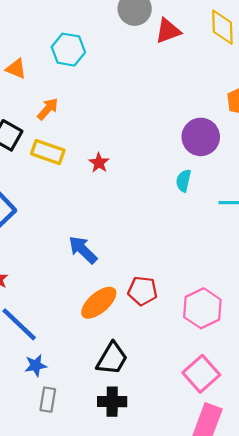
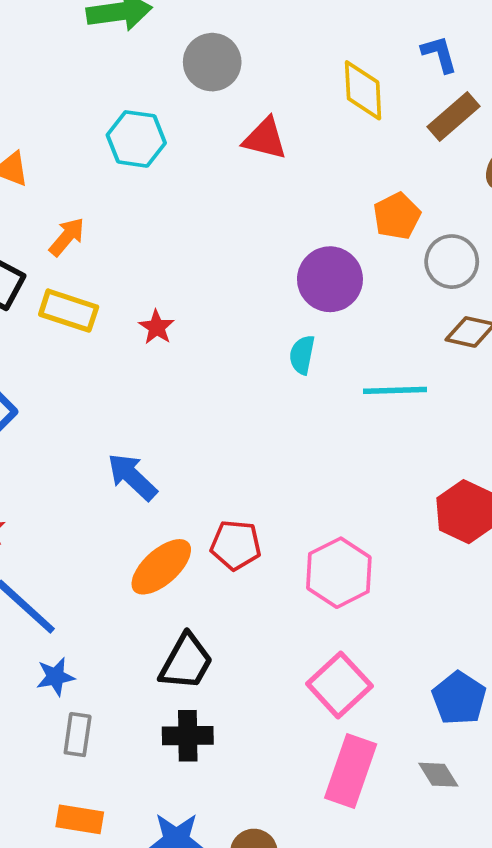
red triangle: (168, 31) -> (265, 139), moved, turned 36
cyan hexagon: (68, 50) -> (136, 139), moved

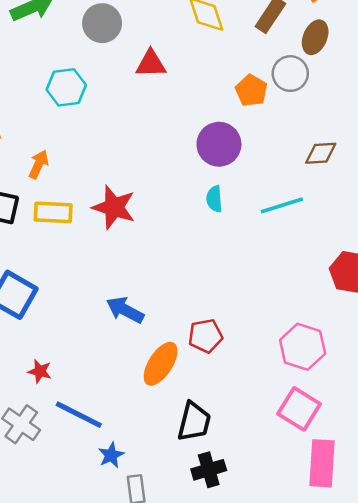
gray circle: (452, 262) -> (290, 74), moved
red star: (157, 327) -> (114, 207), size x1.8
pink hexagon: (339, 573) -> (303, 347), moved

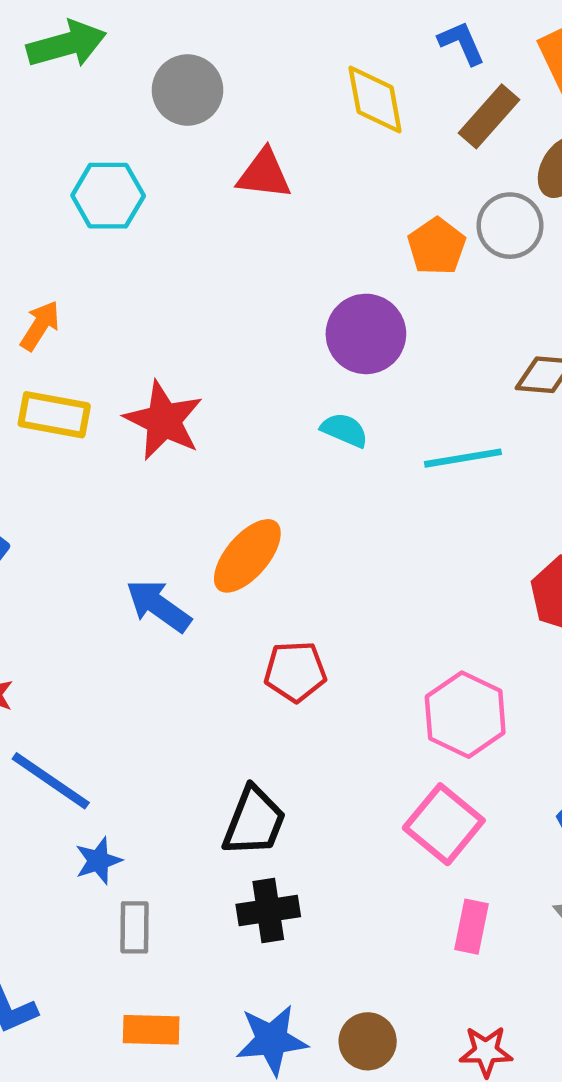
cyan semicircle: (214, 199) -> (344, 430), turned 110
orange ellipse: (161, 364) -> (247, 556), moved
pink rectangle: (322, 463) -> (472, 927), size x0.6

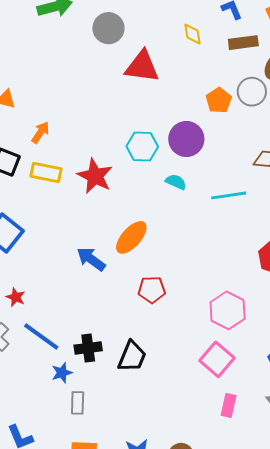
yellow diamond: (375, 100) -> (192, 34), size x0.7
brown rectangle: (489, 116) -> (243, 43), turned 40
red triangle: (264, 174) -> (142, 67), size x1.4
cyan hexagon: (108, 196) -> (142, 147), moved
black cross: (268, 911) -> (88, 348), moved

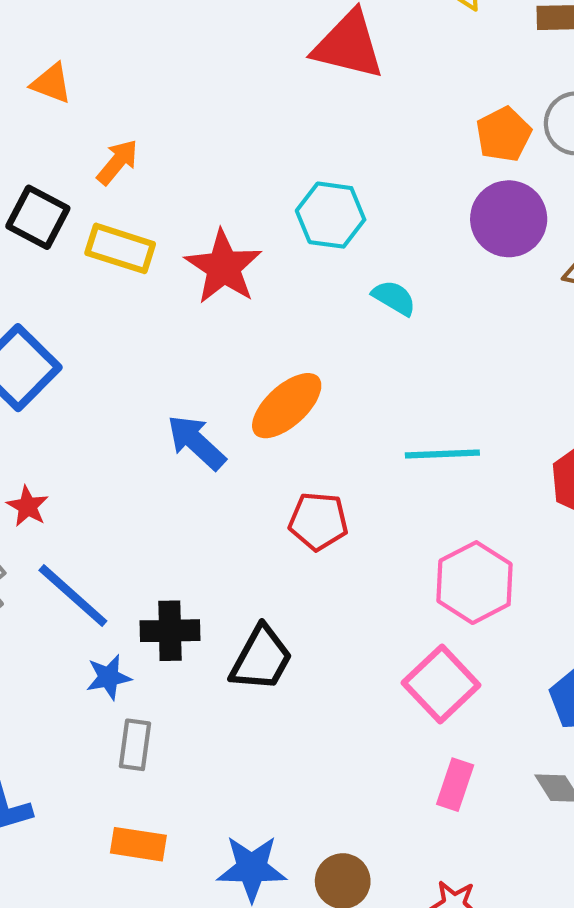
purple circle: (186, 139) -> (509, 219), moved
cyan line: (229, 195) -> (442, 454), moved

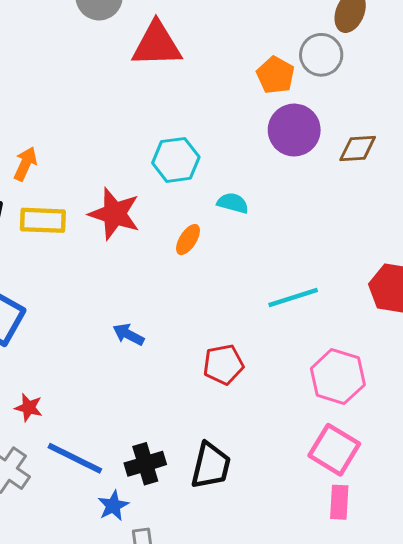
orange ellipse: (287, 406) -> (188, 240), moved, size x0.6
blue arrow: (196, 442) -> (129, 335), size x0.7
pink rectangle: (455, 785) -> (339, 502), moved

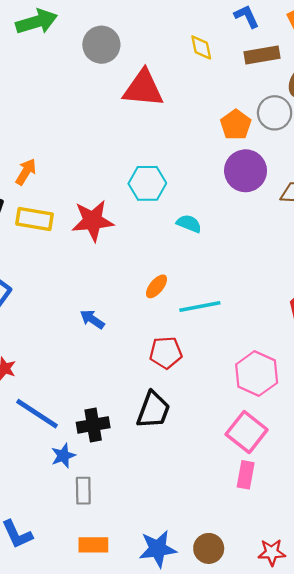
red star: (114, 214) -> (93, 221), turned -30
orange ellipse: (188, 240) -> (157, 286), moved
cyan line: (293, 298) -> (200, 306), moved
black trapezoid: (211, 466) -> (153, 410), moved

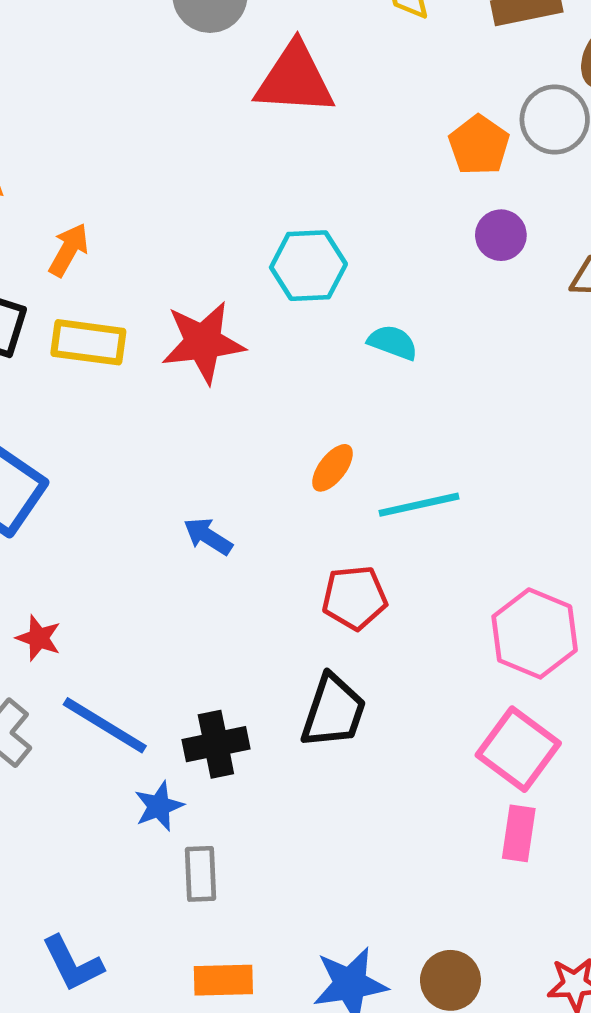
purple circle: (246, 171) -> (501, 235), size x0.6

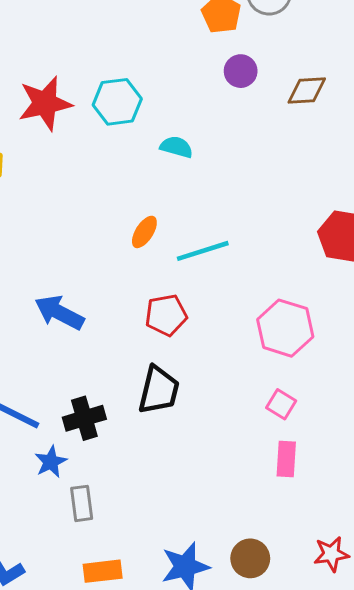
red star: (203, 342) -> (45, 103), moved
blue arrow: (208, 536) -> (59, 312), moved, size x1.5
pink square: (518, 749) -> (281, 404), size x0.6

